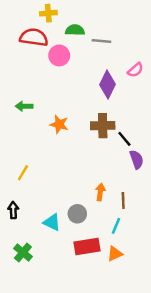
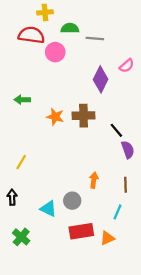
brown cross: (103, 126) -> (84, 116), moved
brown line: (123, 201) -> (125, 185), moved
cyan line: (116, 226) -> (118, 212), moved

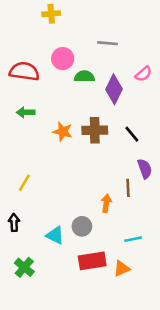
green semicircle: (70, 28) -> (84, 76), moved
red semicircle: (31, 35) -> (24, 71), moved
black line: (116, 130) -> (132, 134), moved
brown line: (125, 185) -> (128, 188), moved
cyan line: (118, 212) -> (133, 239), turned 56

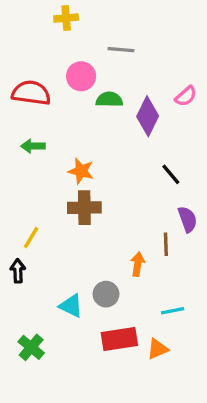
gray line: (108, 43) -> (121, 50), moved
brown cross: (95, 130) -> (84, 208), moved
black arrow: (14, 222) -> (18, 271), moved

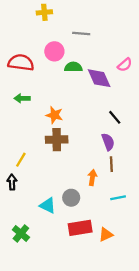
purple diamond: (148, 116) -> (99, 78), turned -50
purple semicircle: (187, 219) -> (108, 142), moved
cyan line: (173, 311) -> (118, 198), moved

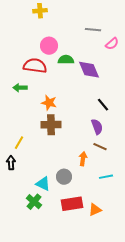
gray line: (81, 34) -> (93, 30), moved
red semicircle: (21, 63) -> (35, 66), moved
pink semicircle: (125, 65) -> (112, 44), moved
brown line: (111, 164) -> (100, 147), turned -64
green cross: (21, 233) -> (34, 202), moved

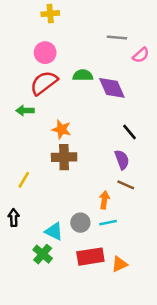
pink circle: (49, 46) -> (45, 53), moved
red semicircle: (35, 66) -> (44, 83), turned -45
black arrow: (11, 163) -> (14, 218), moved
cyan line: (106, 177) -> (108, 223), moved

